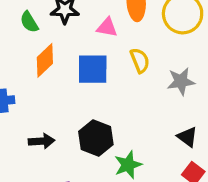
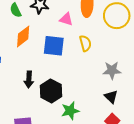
gray star: (181, 81) -> (112, 70), moved
black arrow: (42, 141) -> (29, 80), moved, turned 91

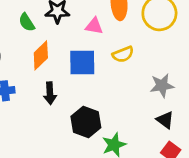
yellow semicircle: (85, 43) -> (123, 54), turned 91
black arrow: (29, 80) -> (50, 93), moved

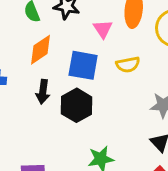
pink triangle: (94, 26) -> (103, 29), turned 36
black hexagon: (86, 122) -> (77, 105), moved

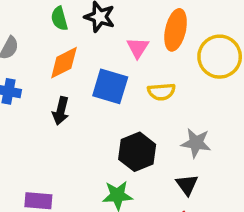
black hexagon: (77, 105) -> (137, 152), moved

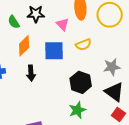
black triangle: (187, 185) -> (114, 92), size x1.5

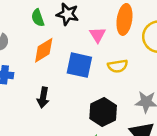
black arrow: (31, 73) -> (43, 97), moved

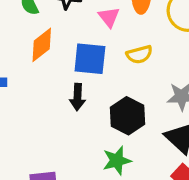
black arrow: (43, 97) -> (78, 97), moved

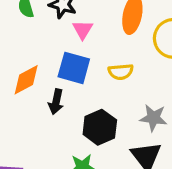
pink triangle: (109, 17) -> (83, 30), moved
orange diamond: (42, 45) -> (26, 80), moved

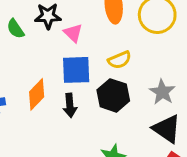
gray star: (153, 118) -> (162, 92), turned -30
black hexagon: (100, 127) -> (113, 95), moved

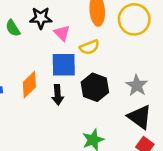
yellow semicircle: (120, 60) -> (89, 47), moved

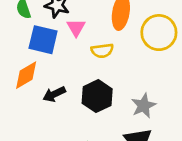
blue square: (64, 65) -> (43, 40), moved
black arrow: (58, 95) -> (54, 94), turned 54

